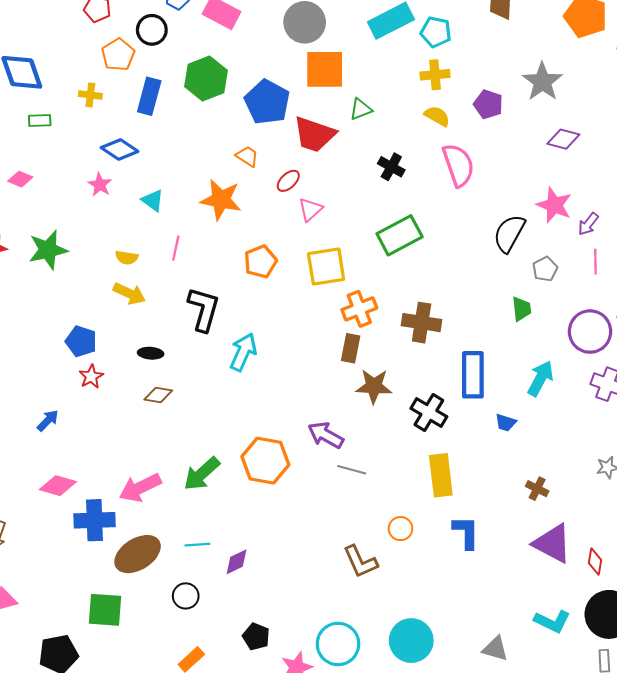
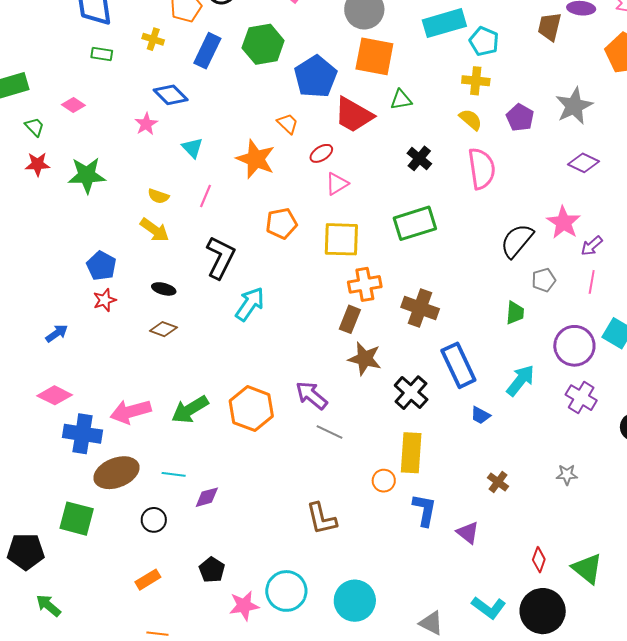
blue rectangle: (473, 375) -> (458, 365), turned -36
orange circle: (401, 529) -> (384, 481), moved
purple triangle: (553, 544) -> (468, 533), moved, size x0.6

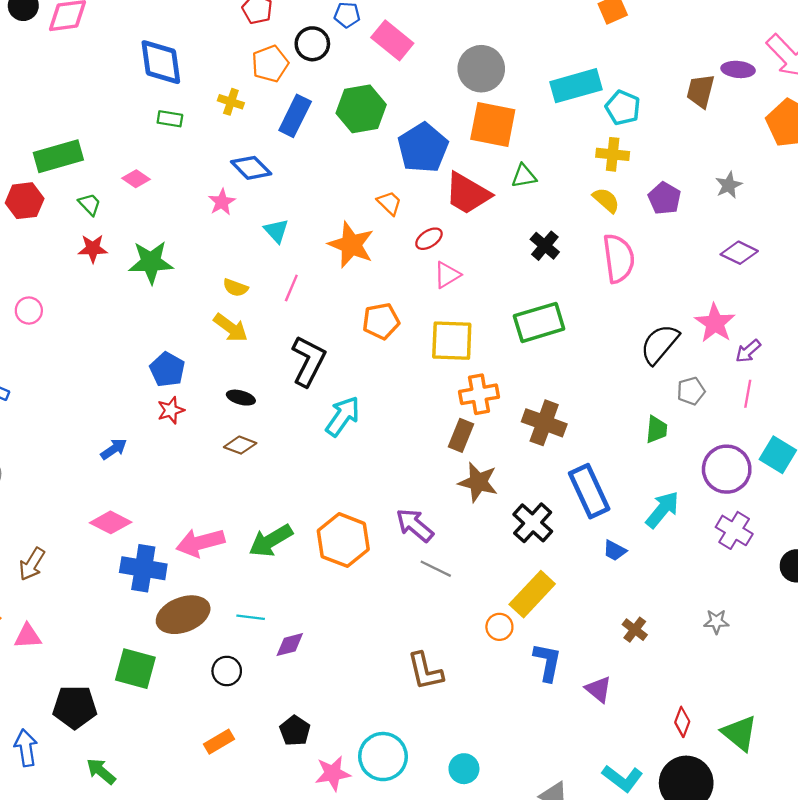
gray star: (574, 106) -> (729, 185), size x0.6
yellow rectangle: (411, 453) -> (532, 594), turned 39
cyan circle: (355, 601) -> (464, 769), size x0.6

